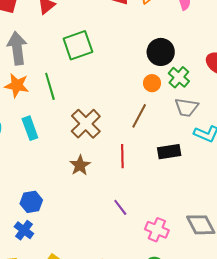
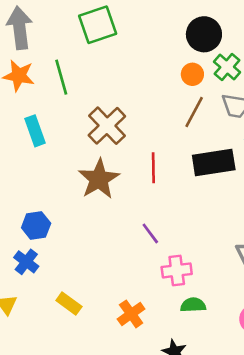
brown line: (139, 116) -> (194, 112), moved
black rectangle: (169, 152) -> (214, 162), size x1.4
brown star: (80, 165) -> (99, 179), size x1.5
pink cross: (157, 230) -> (177, 270), moved, turned -30

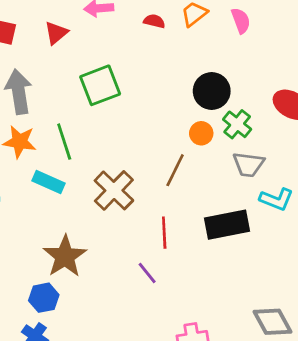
brown line: (194, 112) -> (175, 170), moved
cyan rectangle: (35, 131) -> (48, 182), moved, turned -44
brown star: (99, 179) -> (65, 256), moved
purple line: (150, 233) -> (147, 273), moved

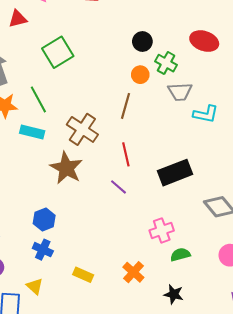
red triangle: (56, 33) -> (18, 19), turned 36
black circle: (212, 91) -> (142, 41), size x0.7
black rectangle: (227, 225) -> (175, 173), moved
brown star: (65, 256) -> (66, 168), moved

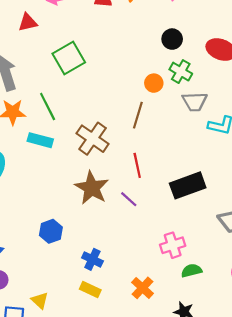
black circle: (142, 41) -> (172, 39), moved
brown star: (66, 168) -> (92, 188), moved
blue cross: (43, 250) -> (92, 259), moved

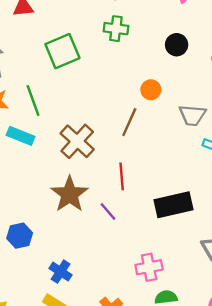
green cross: (181, 72) -> (116, 29), moved, turned -30

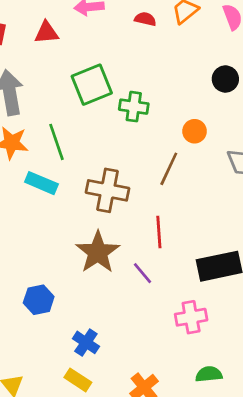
green cross: (116, 29) -> (134, 107), moved
brown cross: (77, 141) -> (107, 190), turned -32
pink cross: (149, 267) -> (191, 317), moved

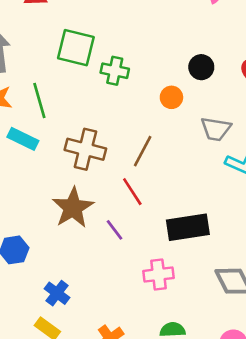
black circle: (225, 79) -> (201, 67), moved
green square: (92, 85) -> (76, 48), turned 33
brown line: (169, 169) -> (143, 151), moved
red line: (159, 232) -> (132, 192), turned -32

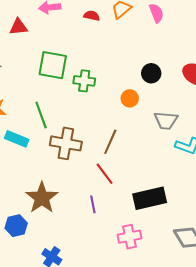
green line: (39, 100) -> (41, 115), moved
brown star: (73, 208) -> (42, 198), moved
purple line: (115, 230) -> (93, 204), turned 30

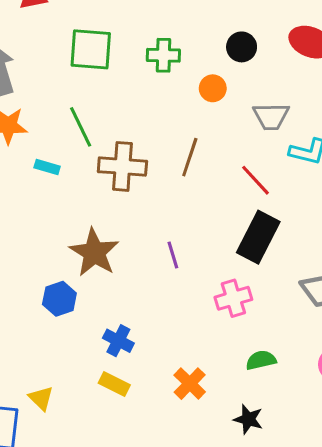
green cross: (84, 81) -> (163, 55), moved
cyan rectangle: (17, 139) -> (47, 167), size x0.7
red line: (105, 174) -> (256, 180), moved
black rectangle: (150, 198) -> (258, 237), turned -44

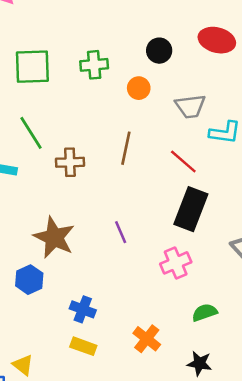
brown cross: (122, 166) -> (70, 162), size x0.7

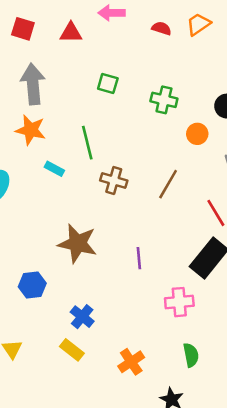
green square: (32, 67) -> (108, 83), size x0.6
brown star: (54, 237) -> (78, 243), turned -30
blue hexagon: (29, 280) -> (32, 285), moved
green semicircle: (205, 312) -> (191, 355), turned 80

